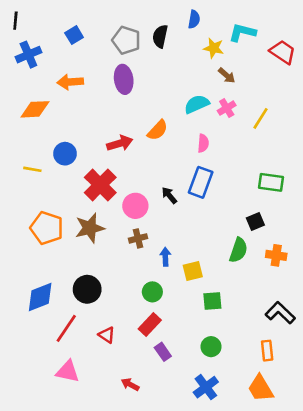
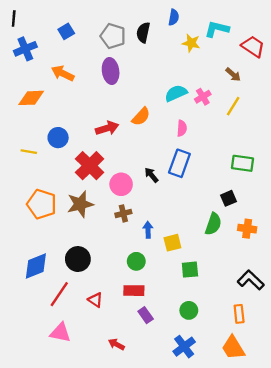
brown arrow: (227, 75) -> (233, 75), moved
orange arrow: (70, 82) -> (63, 73), turned 30
red rectangle: (150, 324) -> (134, 291), turned 48

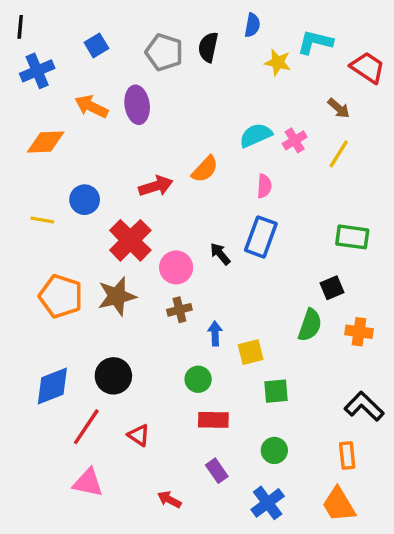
purple ellipse: (111, 71) -> (137, 105), moved
red rectangle: (134, 291) -> (213, 420), moved
purple rectangle: (146, 315) -> (217, 471), moved

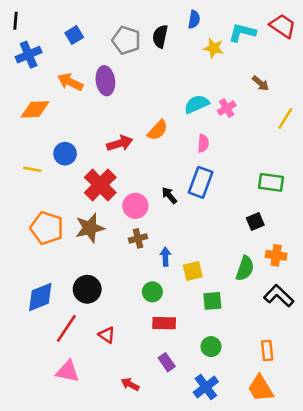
red trapezoid: (368, 67) -> (283, 26), moved
yellow line: (339, 154) -> (285, 119), moved
green semicircle: (310, 325) -> (245, 268), moved
black L-shape: (364, 406) -> (279, 296), moved

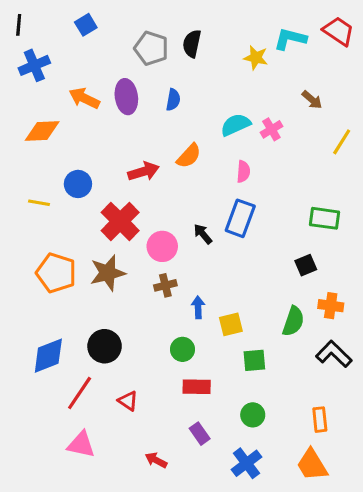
blue semicircle: (194, 19) -> (173, 100), moved
blue square: (74, 35) -> (86, 25), moved

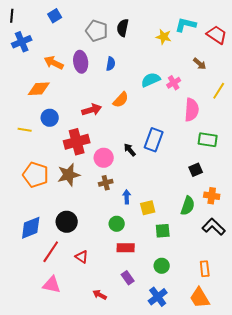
red trapezoid: (339, 31) -> (217, 35), moved
orange diamond: (42, 131) -> (39, 89), moved
pink semicircle: (243, 172) -> (192, 110), moved, size x1.6
red cross: (120, 221) -> (77, 142), turned 30

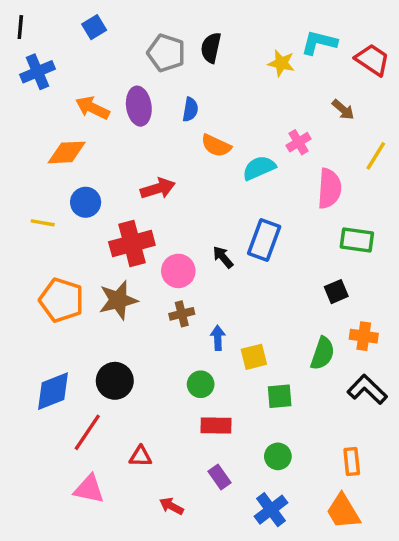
cyan semicircle: (151, 80) -> (259, 168), moved
orange semicircle: (121, 100) -> (216, 146), moved, turned 72
red triangle: (82, 257) -> (141, 456), moved, turned -32

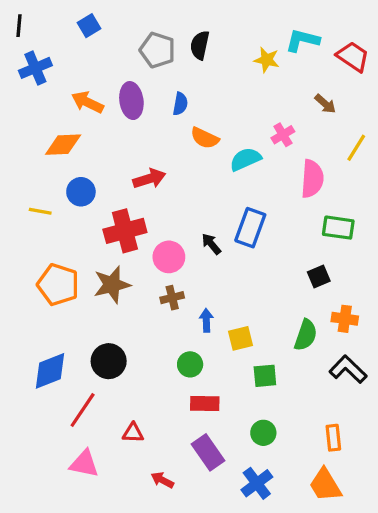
purple rectangle: (220, 477) -> (208, 452), size x1.5

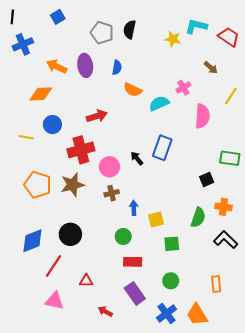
green rectangle: (338, 228) -> (230, 158), moved
orange trapezoid: (325, 485) -> (197, 315), moved

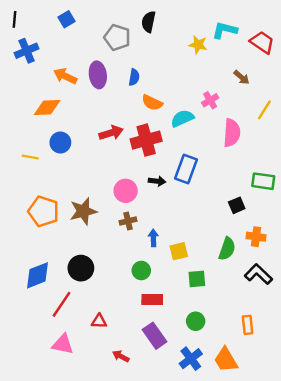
black semicircle: (130, 30) -> (149, 22), moved
red cross: (81, 150) -> (146, 140), moved
black arrow: (137, 158) -> (157, 181), turned 136

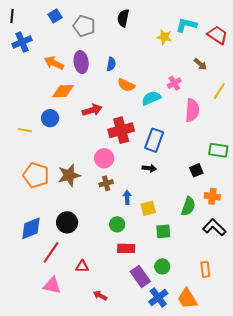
gray pentagon: (117, 37) -> (84, 26), moved
orange diamond: (47, 107) -> (63, 91), moved
red cross: (146, 140) -> (121, 130), moved
black arrow: (157, 181) -> (149, 168), moved
purple rectangle: (155, 336) -> (140, 276), moved

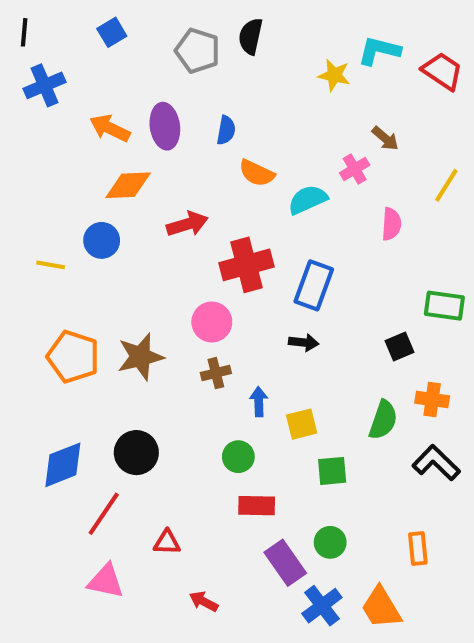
gray pentagon: (84, 26) -> (198, 51), moved
brown arrow: (200, 64) -> (385, 138), moved
pink semicircle: (192, 110) -> (391, 224), size x0.7

